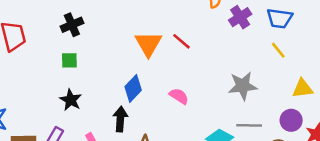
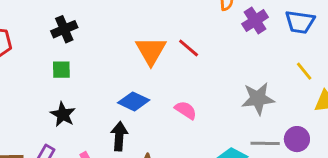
yellow line: (278, 50) -> (304, 71), moved
blue diamond: (133, 88) -> (134, 101), turned 72
purple circle: (291, 120) -> (297, 139), moved

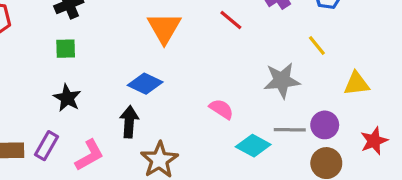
red line: (189, 48) -> (231, 20), moved
yellow line: (304, 71) -> (317, 45), moved
pink semicircle: (186, 110) -> (221, 109), moved

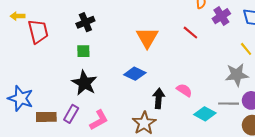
gray star: (282, 80) -> (237, 75), moved
black star: (67, 98) -> (84, 83), size x1.4
black arrow: (129, 122) -> (159, 98), moved

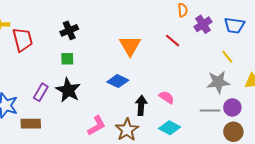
purple rectangle: (71, 114) -> (41, 92), moved
cyan diamond: (205, 114) -> (170, 128), moved
pink L-shape: (99, 120) -> (97, 126), moved

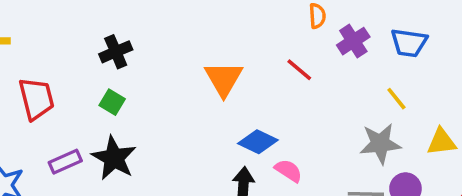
red trapezoid: (23, 40) -> (36, 99), moved
green square: (67, 59) -> (112, 102), turned 32
blue diamond: (118, 81) -> (258, 142), moved
purple rectangle: (41, 92) -> (65, 162), turned 36

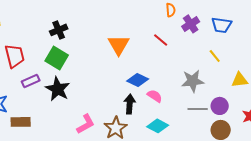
green square: (112, 102) -> (57, 58), size x1.6
gray star: (380, 144) -> (193, 81), moved
purple rectangle: (65, 162) -> (31, 81), moved

